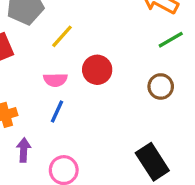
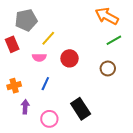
pink semicircle: (55, 80) -> (39, 57), moved
black rectangle: (152, 162) -> (81, 109), moved

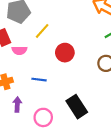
pink semicircle: (39, 57) -> (19, 50), moved
blue line: (45, 84) -> (39, 80), turned 72

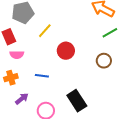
pink semicircle: (19, 50) -> (17, 55), moved
purple arrow: (17, 104) -> (22, 99), turned 48

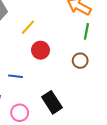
yellow line: (45, 31) -> (28, 27), moved
green line: (110, 33) -> (86, 31), turned -49

